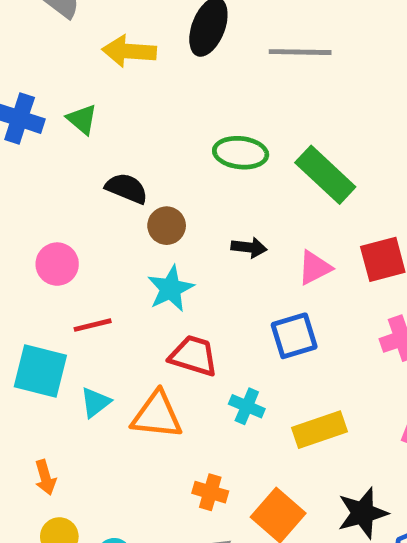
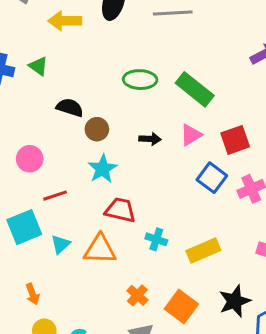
pink triangle: (315, 268) -> (191, 135), moved
blue square: (294, 336) -> (212, 178), moved, turned -32
cyan square: (40, 371) -> (24, 227), turned -32
orange cross: (210, 492) -> (137, 295), turned 30

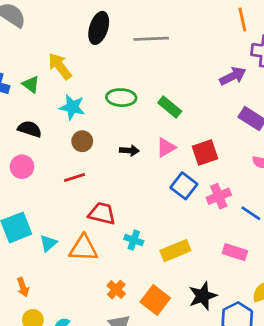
yellow arrow: (65, 21) -> (60, 66), moved, turned 52
green rectangle: (195, 89) -> (170, 107), size x0.7
black semicircle: (70, 108) -> (30, 129), moved
cyan star: (102, 169) -> (72, 107), moved, turned -30
red line: (55, 196) -> (74, 178), moved

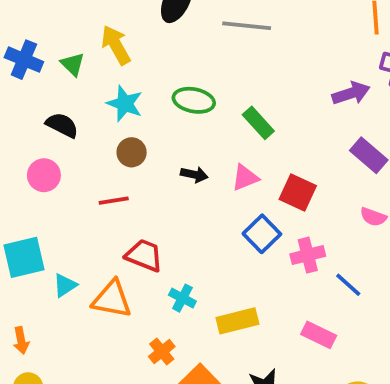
red square: (205, 153) -> (298, 192), turned 35
orange cross: (116, 290) -> (162, 352), moved

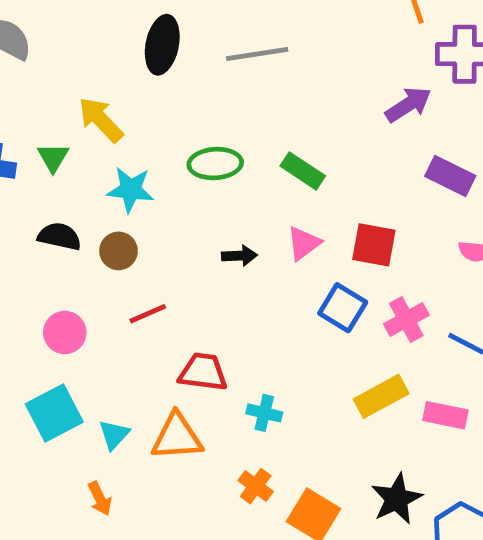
green triangle: (73, 64) -> (53, 157), turned 30
brown circle: (132, 152) -> (119, 251), moved
pink circle: (44, 175) -> (65, 332), moved
yellow rectangle: (237, 321) -> (381, 396), moved
orange arrow: (21, 341) -> (100, 499), moved

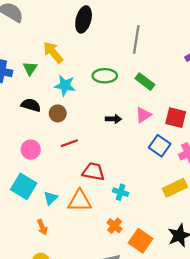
gray line: (257, 54) -> (136, 39), moved, turned -76
cyan square: (54, 413) -> (24, 186), turned -35

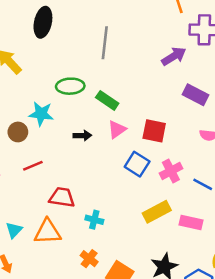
green rectangle: (145, 82) -> (107, 100), moved
cyan star: (65, 85) -> (41, 114), moved

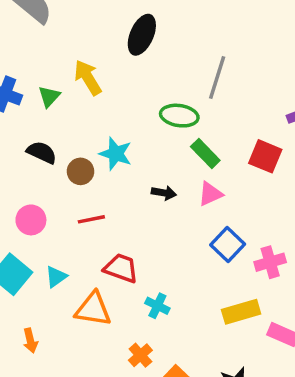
green ellipse: (70, 86) -> (179, 116), moved
red square: (154, 131) -> (265, 156), moved
cyan triangle: (14, 230) -> (56, 277), moved

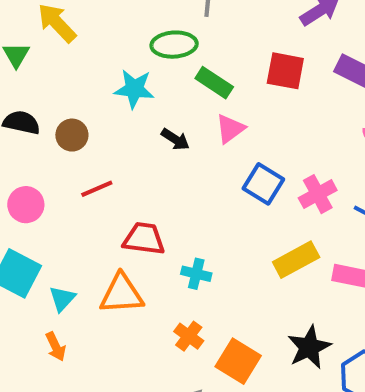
cyan star: (116, 154) -> (134, 89), moved
black arrow: (164, 193) -> (175, 139), turned 35
cyan triangle: (56, 277) -> (62, 299), moved

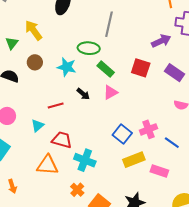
brown circle: (72, 135) -> (35, 62), moved
blue square: (263, 184) -> (122, 134), moved
red line: (97, 189) -> (56, 105), moved
cyan cross: (196, 274) -> (85, 160), size x1.5
cyan triangle: (62, 299) -> (38, 126), moved

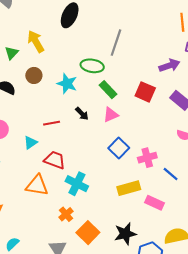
blue square: (122, 134) -> (119, 148), moved

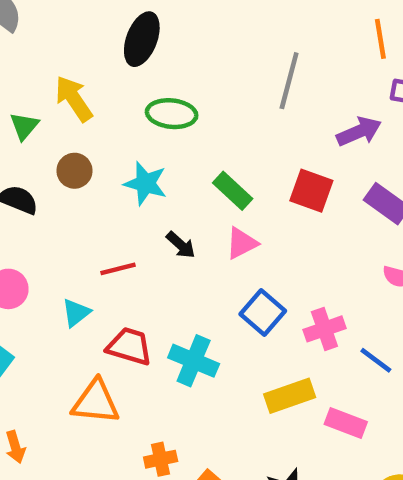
gray line: (116, 43) -> (289, 81), moved
green ellipse: (92, 66) -> (172, 114), moved
cyan cross: (77, 184) -> (194, 361), moved
orange cross: (66, 214) -> (161, 459), turned 32

